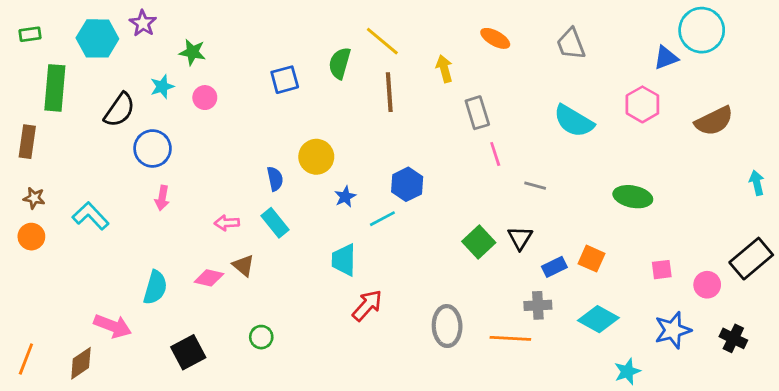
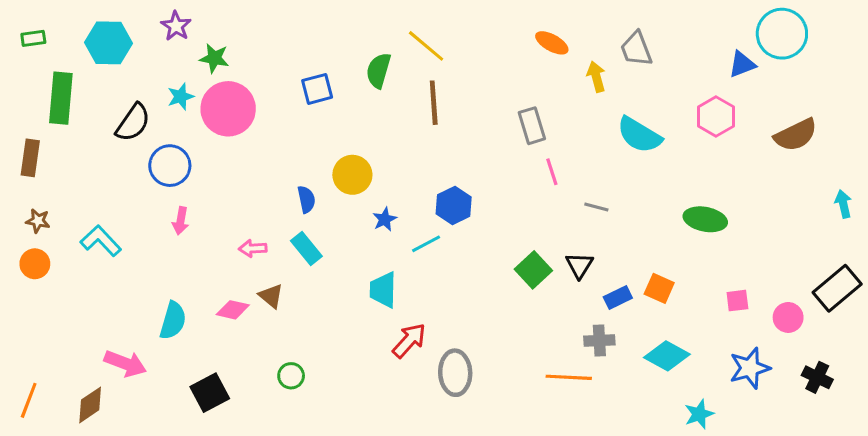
purple star: (143, 23) -> (176, 26), moved
yellow arrow: (444, 69) -> (596, 77), moved
pink circle: (205, 98) -> (228, 109), size x2.0
gray ellipse: (447, 326) -> (455, 373), moved

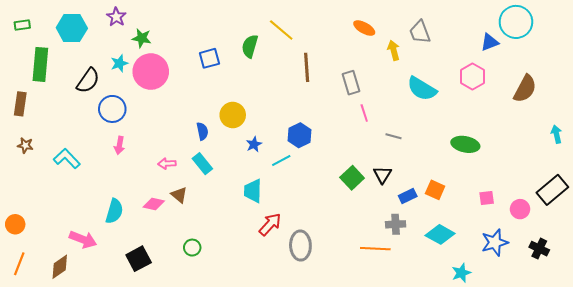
brown line: (434, 103) -> (307, 67), moved
brown semicircle: (796, 135) -> (525, 89), turned -36
orange circle: (35, 264) -> (15, 224), moved

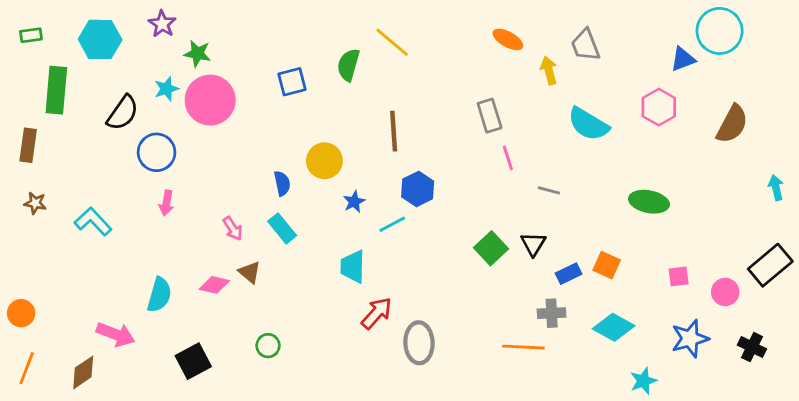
brown line: (307, 67) -> (394, 131), moved
pink arrow: (167, 164) -> (233, 228), turned -120

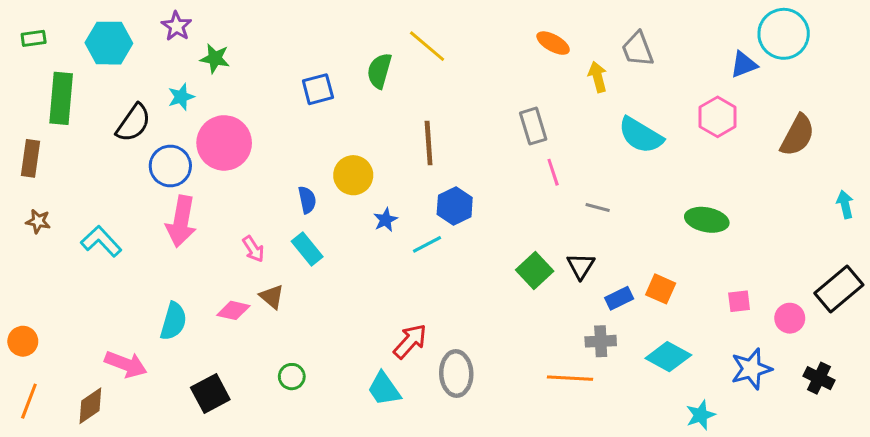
pink circle: (210, 100) -> (224, 143), moved
pink arrow: (166, 203) -> (181, 221), size x1.8
cyan trapezoid: (353, 267) -> (384, 389), moved, turned -36

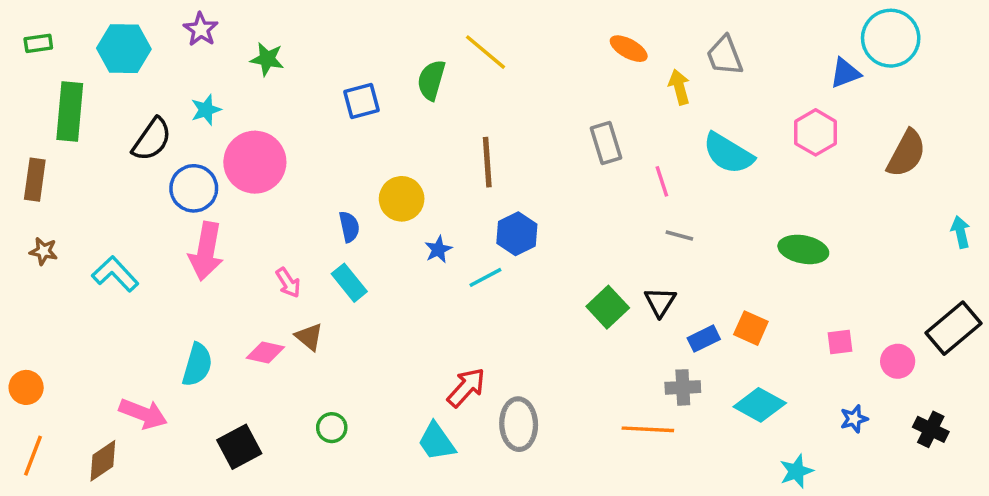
green star: (215, 58) -> (267, 59), moved
pink line: (553, 172) -> (662, 181), moved
blue star: (751, 369) -> (854, 419), size x0.6

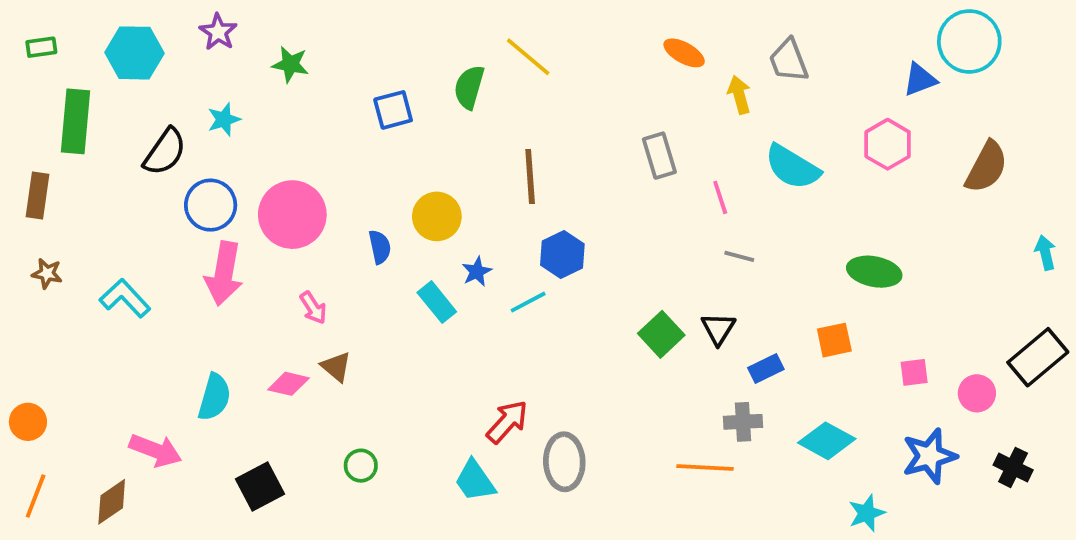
pink circle: (255, 162) -> (292, 215), moved
cyan rectangle: (349, 283) -> (437, 302), moved
orange square: (751, 328) -> (834, 340), moved, turned -36
blue star: (854, 419) -> (929, 456), size x1.8

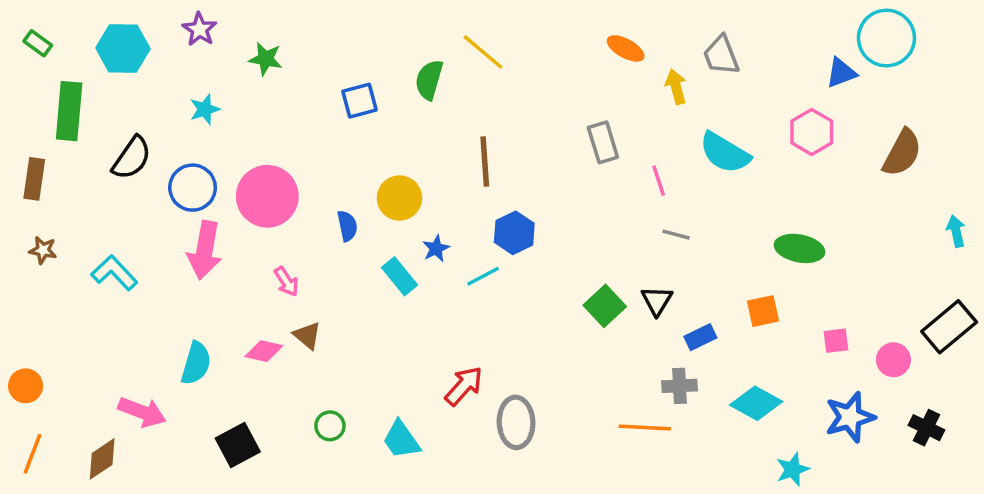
green rectangle: (41, 47) -> (38, 43), turned 44
black semicircle: (165, 152) -> (132, 158), moved
cyan trapezoid: (475, 481) -> (401, 440), moved

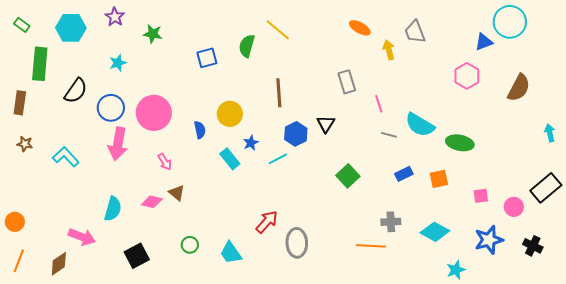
cyan semicircle: (725, 153) -> (420, 125), moved
black triangle: (657, 301) -> (326, 124), moved
blue rectangle: (700, 337) -> (404, 174), moved

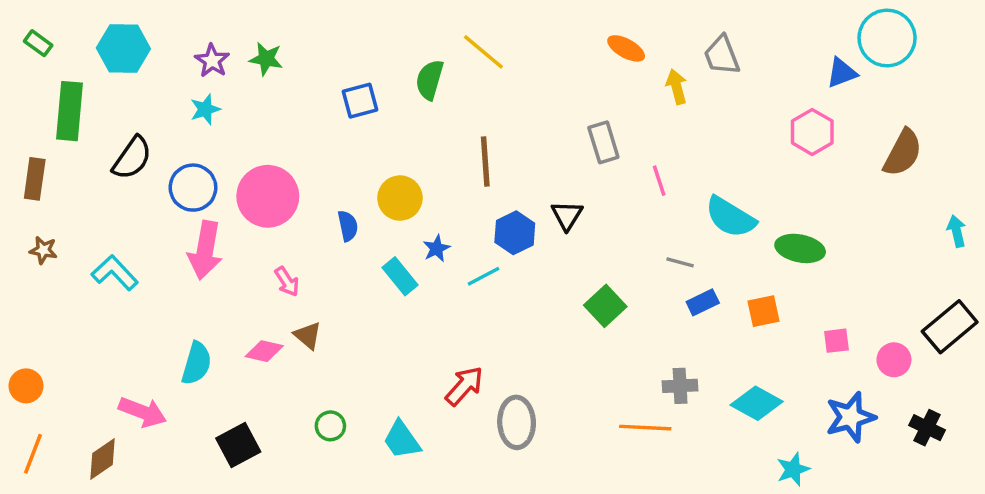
purple star: (115, 17) -> (212, 61), moved
gray line: (389, 135) -> (680, 262), moved

